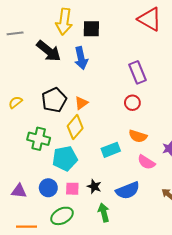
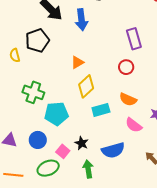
black pentagon: (54, 100) -> (37, 40), moved
yellow semicircle: (15, 102) -> (15, 55), turned -72
yellow diamond: (75, 127) -> (86, 86), moved
pink square: (72, 189) -> (63, 151), moved, turned 32

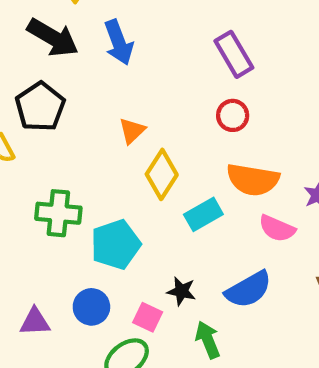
orange semicircle: (128, 99) -> (253, 180), size x1.4

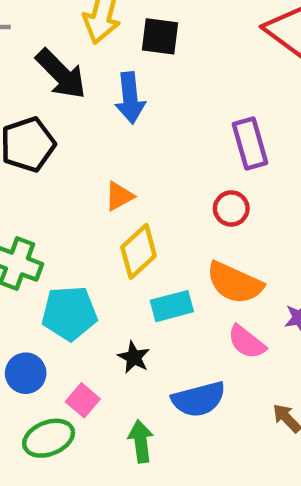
black star: (181, 291) -> (134, 357), moved

